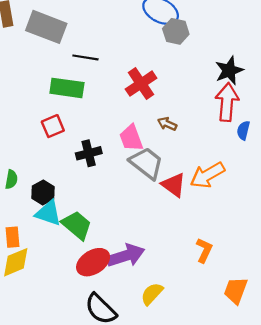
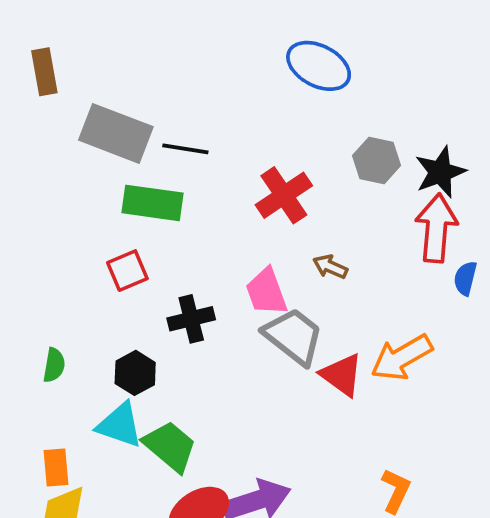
gray rectangle: (46, 27) -> (116, 133), moved
gray hexagon: (176, 31) -> (377, 161), moved
black hexagon: (43, 192) -> (135, 373), moved

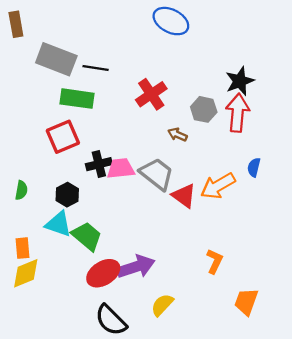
gray hexagon: (377, 161) -> (204, 109), moved
red square: (127, 271) -> (63, 137), size x1.4
blue semicircle: (465, 278) -> (254, 167), moved
pink trapezoid: (266, 292) -> (121, 168), moved, turned 104

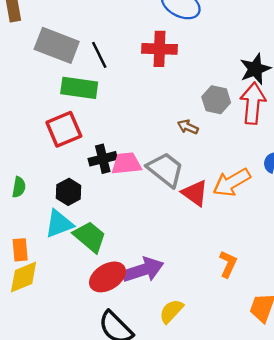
black line: (96, 68) -> (99, 55), turned 55
red cross: (151, 94) -> (159, 49), moved, turned 36
cyan triangle: (58, 224) -> (59, 224), turned -40

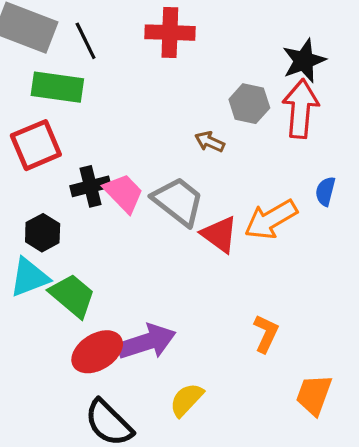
pink trapezoid: (126, 164) -> (124, 193), turned 52

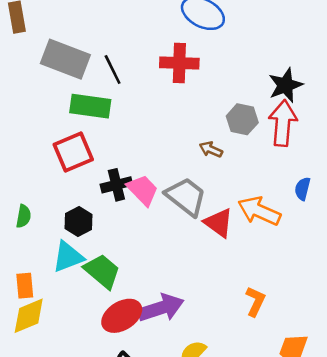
orange arrow: (271, 219) -> (259, 211), turned 54

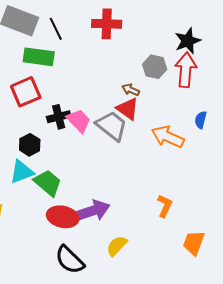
red triangle: (219, 223) -> (128, 109), moved
red ellipse: (122, 316) -> (63, 217), turned 44

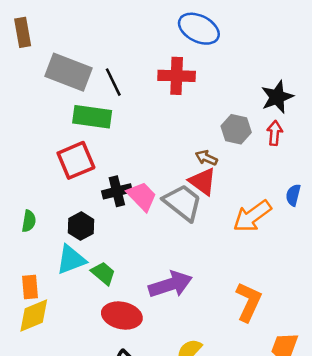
red arrow: (186, 70) -> (275, 133), size x0.6
orange arrow: (168, 137) -> (252, 216), turned -60
green trapezoid: (48, 183) -> (103, 273), size x0.7
orange L-shape: (165, 206) -> (249, 302), size x1.4
purple arrow: (93, 211) -> (170, 284), moved

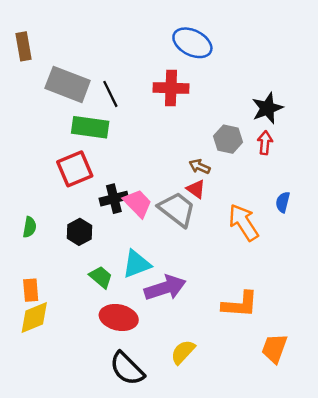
red triangle: (203, 181) -> (196, 189), size x0.7
orange arrow: (252, 216) -> (244, 222), turned 93
cyan triangle: (71, 260) -> (137, 264), moved
orange L-shape: (249, 302) -> (240, 304), turned 69

